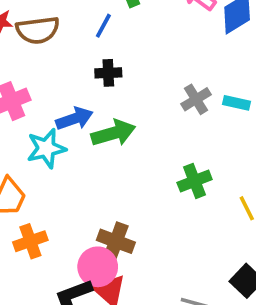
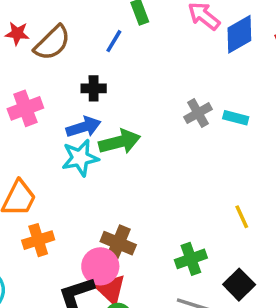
brown semicircle: (38, 30) -> (52, 43), turned -39
black cross: (108, 73) -> (94, 88), moved
cyan star: (46, 148) -> (80, 158), moved
green cross: (195, 181) -> (191, 259), moved

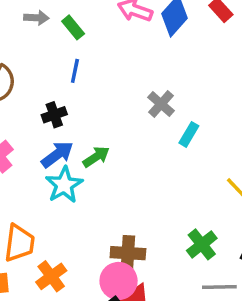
blue line: (114, 41) -> (75, 71), moved
cyan rectangle: (236, 118) -> (189, 134), moved, turned -55
green arrow: (120, 142) -> (96, 157), size x0.7

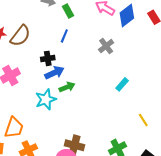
gray cross: (161, 104) -> (106, 46), moved
blue arrow: (57, 154) -> (54, 73), moved

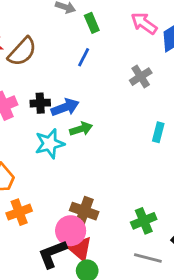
black cross: (48, 58) -> (40, 103), moved
cyan rectangle: (122, 84) -> (158, 132), turned -32

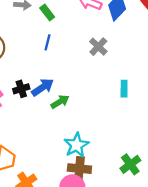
cyan star: (50, 144) -> (76, 145), moved

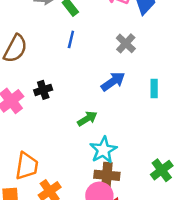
blue arrow: (43, 87) -> (113, 81), moved
green arrow: (60, 102) -> (87, 119), moved

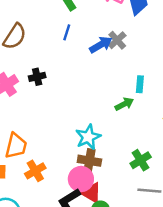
blue arrow: (113, 81) -> (101, 45), moved
green arrow: (87, 119) -> (124, 104), moved

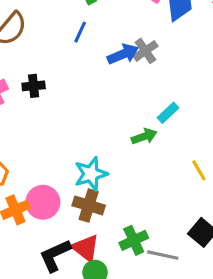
cyan rectangle: (140, 84) -> (168, 113), turned 35
green cross: (141, 160) -> (134, 240), moved
pink circle: (81, 179) -> (43, 202), moved

